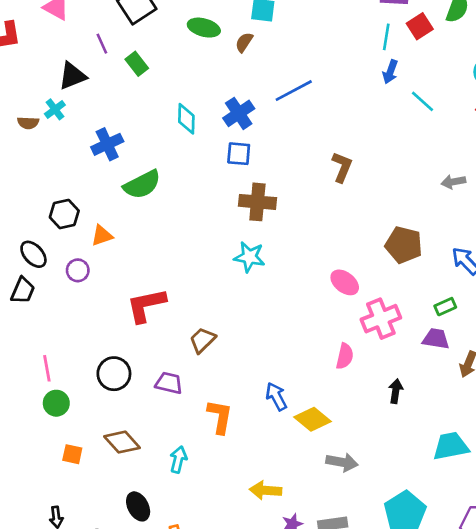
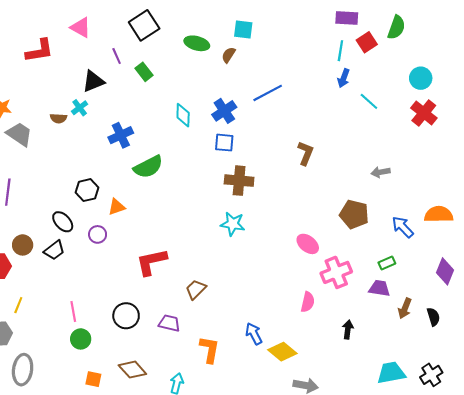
gray arrow: (453, 182) -> (381, 172), moved
black trapezoid: (23, 290) -> (54, 250), turned 30

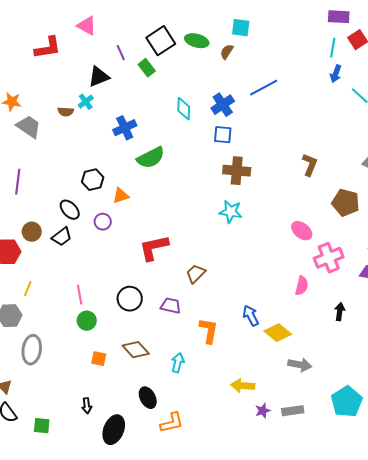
black square: (144, 25) -> (161, 41), moved
brown L-shape: (306, 153) -> (310, 165), moved

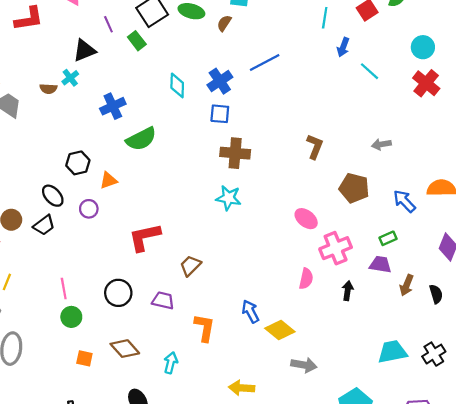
cyan line: (333, 48) -> (325, 18), moved
black arrow: (340, 312) -> (348, 291), moved

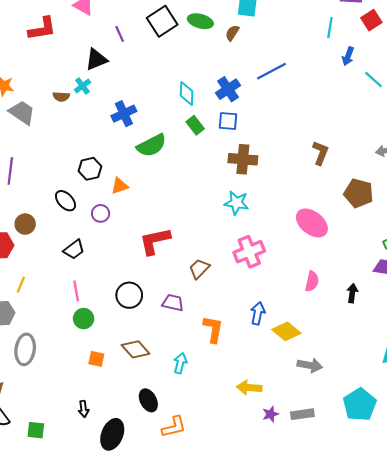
green rectangle: (137, 41) -> (195, 125), moved
pink ellipse: (306, 219) -> (312, 223), size x1.4
black trapezoid: (44, 225) -> (74, 250), moved
pink cross: (336, 248) -> (249, 252), moved
blue arrow: (250, 311) -> (258, 313), turned 40

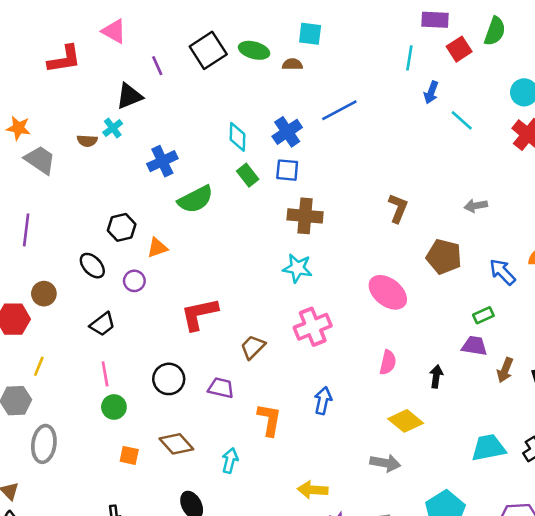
brown semicircle: (232, 33) -> (292, 64), turned 56
yellow diamond: (286, 331) -> (406, 421), moved

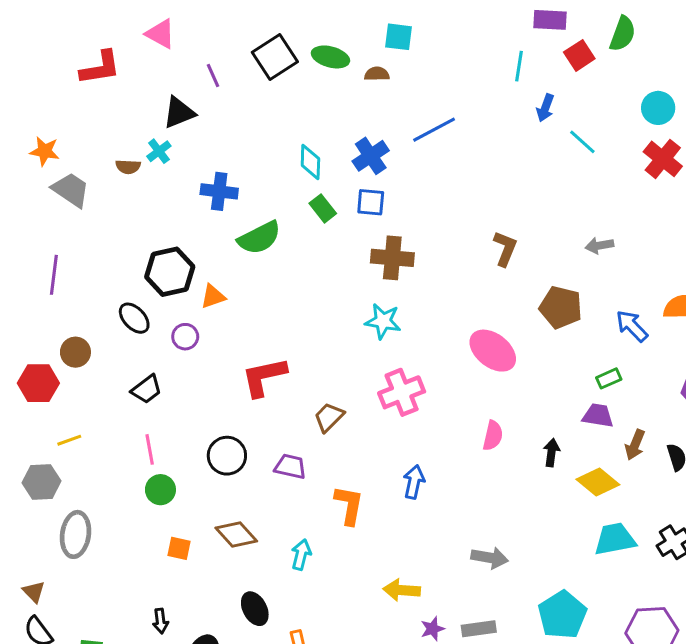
blue cross: (162, 161) -> (219, 191), turned 32
black hexagon: (122, 227) -> (170, 272), size x1.4
yellow line: (39, 366) -> (69, 440), turned 48
yellow diamond: (406, 421) -> (598, 482), moved

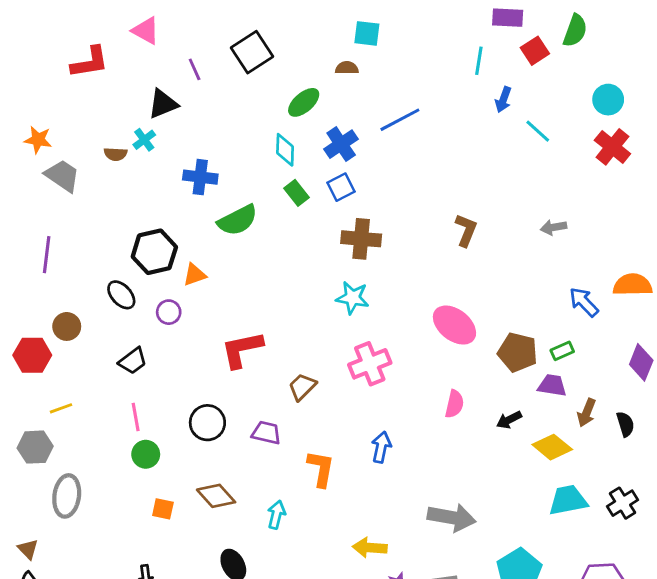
green ellipse: (330, 57) -> (304, 102), moved, turned -56
blue square: (371, 202) -> (341, 187), turned -32
brown pentagon: (561, 307) -> (518, 352), moved
black arrow: (551, 453) -> (509, 420), turned -125
gray arrow: (490, 558) -> (452, 517), size x1.4

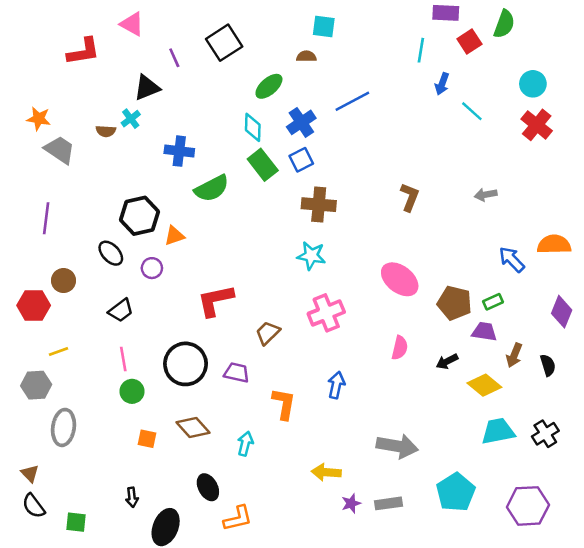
green rectangle: (297, 193) -> (263, 165), size x1.4
black circle: (207, 423) -> (186, 364), size x1.4

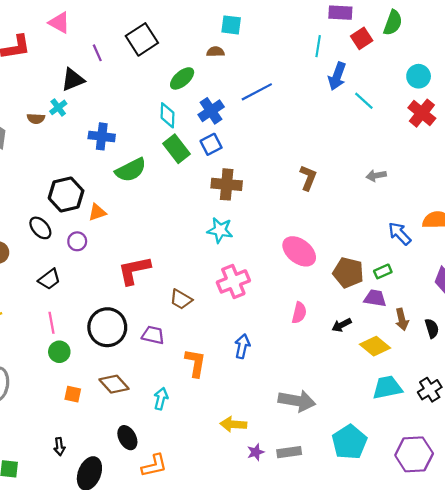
blue arrow: (442, 84) -> (337, 76), size x1.4
brown trapezoid: (268, 333) -> (181, 299), turned -105
brown arrow: (514, 355) -> (402, 319), turned -35

